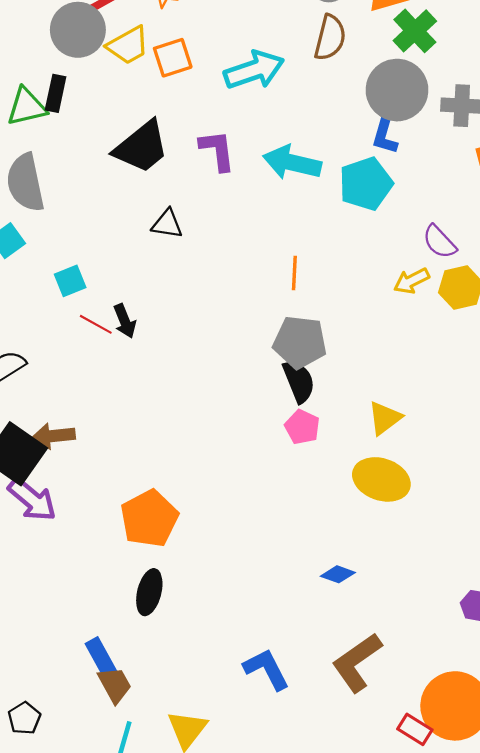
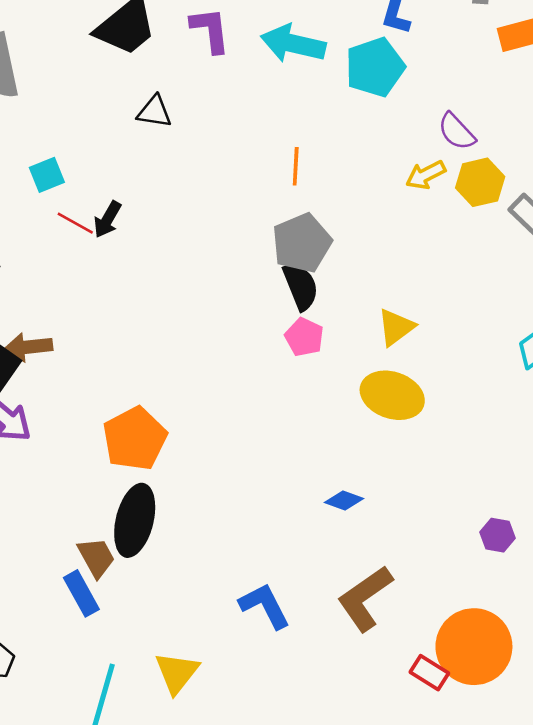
black arrow: (125, 321) -> (107, 219), turned 52
gray pentagon: (300, 342) -> (302, 243), turned -30
black ellipse: (149, 592) -> (135, 520), size x1.4
brown trapezoid: (115, 685) -> (96, 557), moved

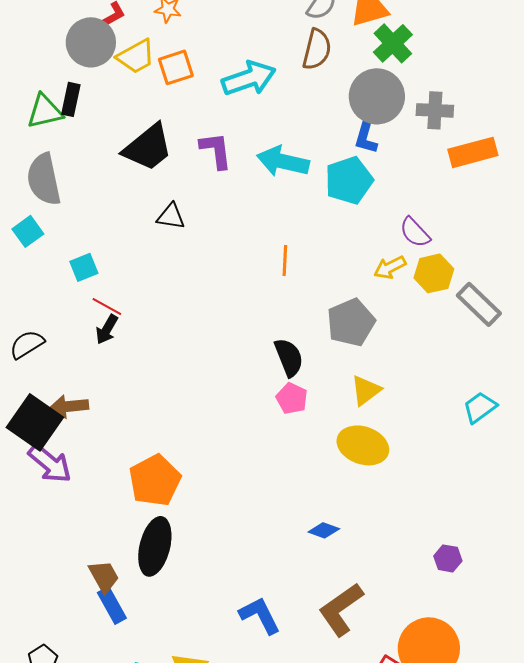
black arrow: (107, 219) -> (107, 329), moved
gray pentagon: (302, 243) -> (351, 322), moved
brown trapezoid: (96, 557) -> (104, 576), moved

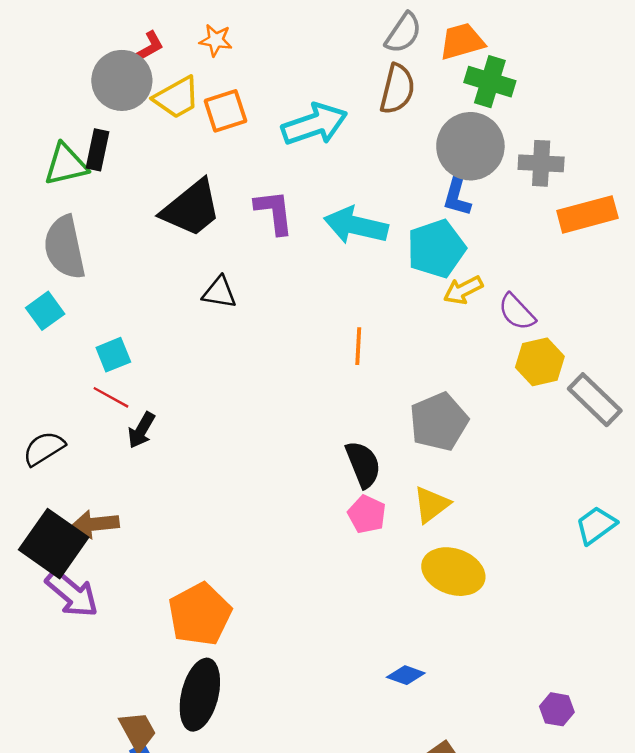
green cross: (393, 43) -> (490, 82), turned -30
yellow arrow: (390, 267) -> (463, 290), moved
red line: (107, 306) -> (111, 397), moved
yellow triangle: (366, 390) -> (431, 505), moved

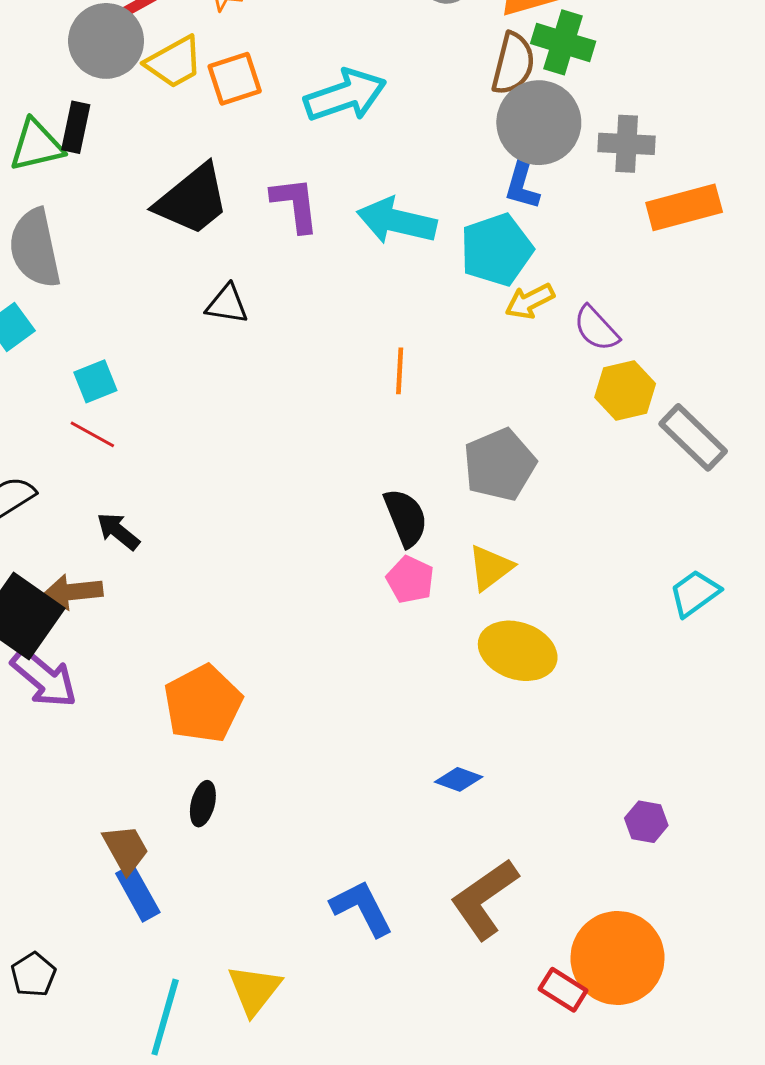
brown semicircle: (397, 89) -> (513, 64), moved
black arrow: (141, 430) -> (118, 531), moved, turned 99
black ellipse: (200, 695) -> (203, 804), size x0.5

